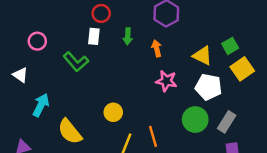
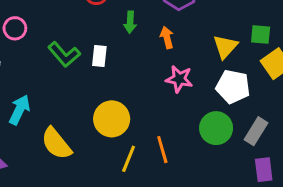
white rectangle: (94, 36) -> (99, 56), moved
green square: (230, 46) -> (261, 34), turned 35
yellow triangle: (202, 56) -> (225, 47), turned 45
yellow circle: (113, 112) -> (112, 119), size x1.5

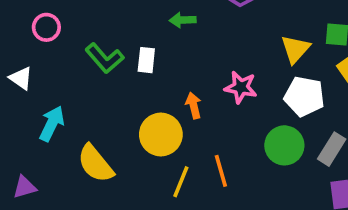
green arrow: (130, 22) -> (183, 20), turned 85
orange arrow: (167, 38) -> (194, 105), moved

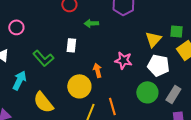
green L-shape: (105, 58) -> (43, 58), moved

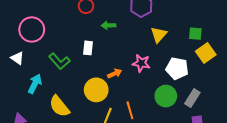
pink circle: (16, 27) -> (32, 29), size x1.6
yellow triangle: (153, 39) -> (159, 35), moved
orange arrow: (97, 70) -> (115, 74), turned 80

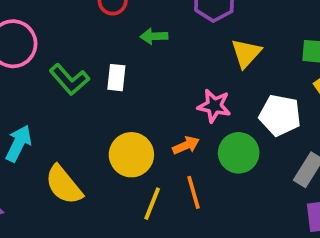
green L-shape: (59, 61) -> (69, 79), moved
orange arrow: (115, 74) -> (186, 145), moved
green circle: (166, 96) -> (239, 153), moved

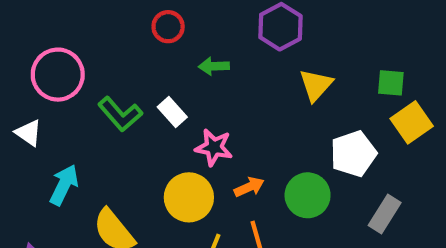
white rectangle: (116, 78) -> (172, 112), turned -48
pink star: (214, 106) -> (214, 147), moved
white pentagon: (280, 115) -> (353, 154), turned -30

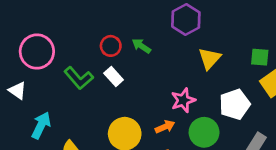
red circle: (168, 27) -> (111, 46), moved
green arrow: (214, 66) -> (141, 46), turned 36
pink star: (214, 147) -> (183, 100), moved, turned -30

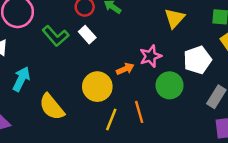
orange arrow: (165, 127) -> (125, 69), moved

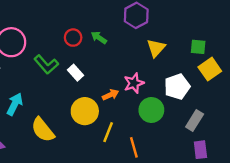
white rectangle: (87, 35) -> (75, 73), moved
orange line: (139, 112) -> (134, 147), moved
yellow line: (111, 120) -> (108, 132), moved

